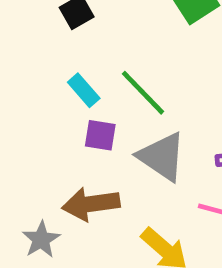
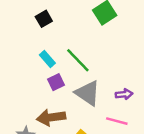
purple square: (100, 135) -> (56, 82), turned -35

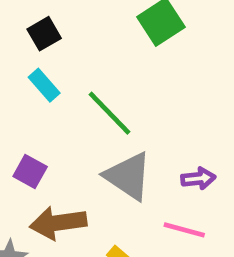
cyan rectangle: (47, 59) -> (44, 85), moved
purple square: (56, 82) -> (30, 172), moved, turned -35

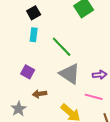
cyan rectangle: (44, 85) -> (34, 35), turned 48
brown arrow: (58, 223) -> (40, 94), size x0.6

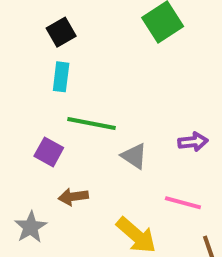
green line: (62, 47) -> (92, 124), moved, turned -35
gray triangle: (70, 74) -> (134, 156), size x0.6
purple arrow: (100, 75) -> (193, 142), moved

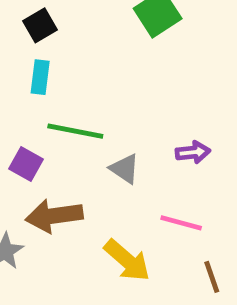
brown arrow: (73, 197) -> (54, 216), size x1.6

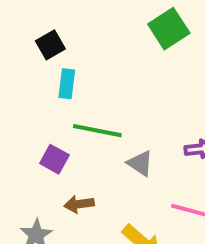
black square: (40, 25) -> (50, 45), moved
brown arrow: (54, 216) -> (79, 204), size x0.6

